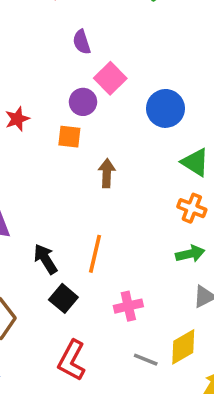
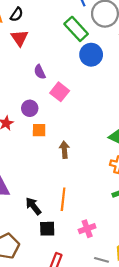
purple circle: (83, 102) -> (30, 108), moved
blue circle: (166, 108) -> (91, 55), moved
black square: (63, 298) -> (47, 229), turned -35

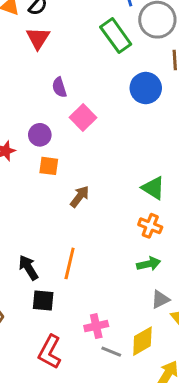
blue circle: (91, 55) -> (146, 88), moved
brown arrow: (64, 150) -> (80, 197), turned 35
pink cross: (87, 229) -> (96, 326), moved

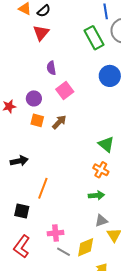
brown arrow: (80, 197) -> (59, 122), moved
black arrow: (28, 268) -> (19, 161), moved, turned 102

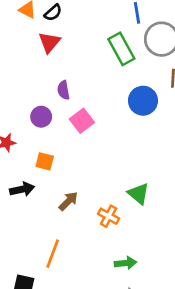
purple circle: (34, 98) -> (41, 117), moved
brown arrow: (59, 122) -> (68, 201), moved
black arrow: (19, 161) -> (22, 189), moved
orange cross: (101, 170) -> (109, 216), moved

